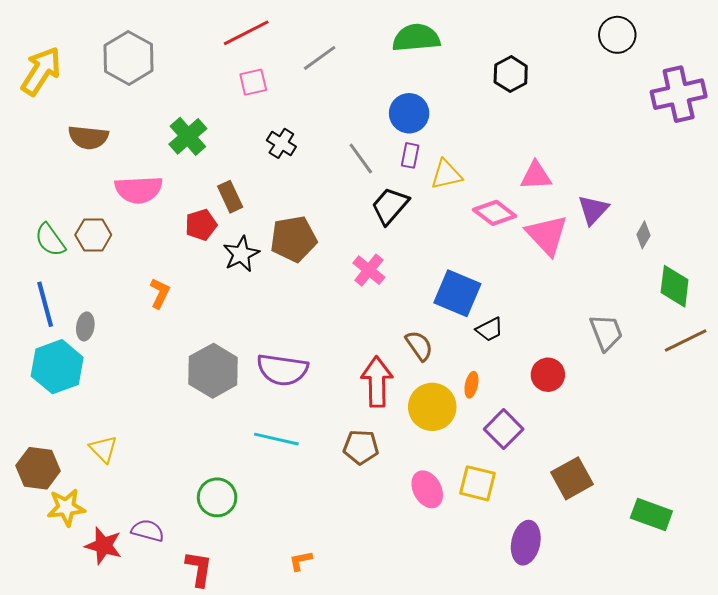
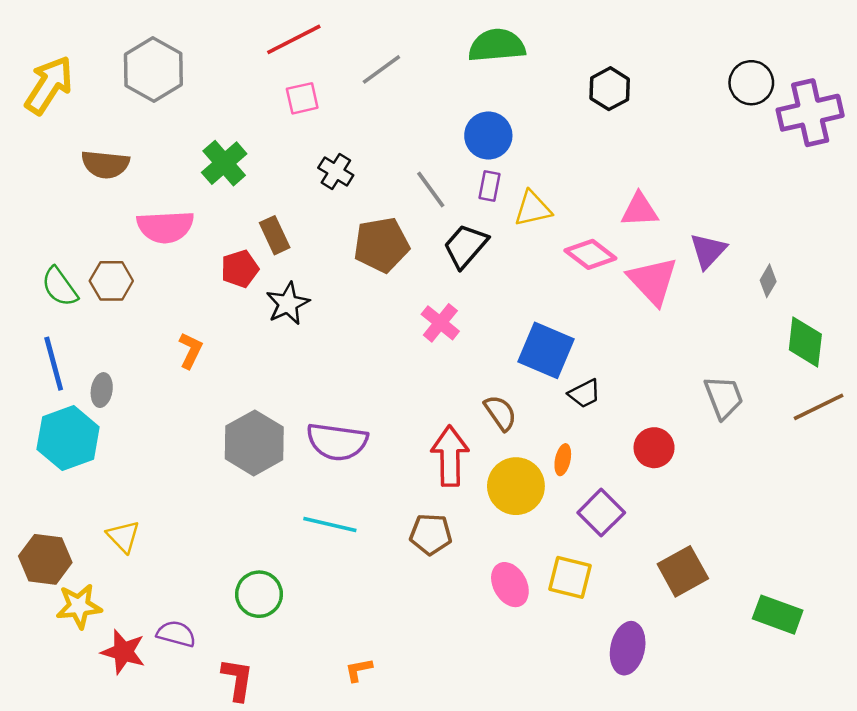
black circle: (617, 35) -> (751, 83), moved
brown pentagon: (293, 239) -> (381, 245), moved

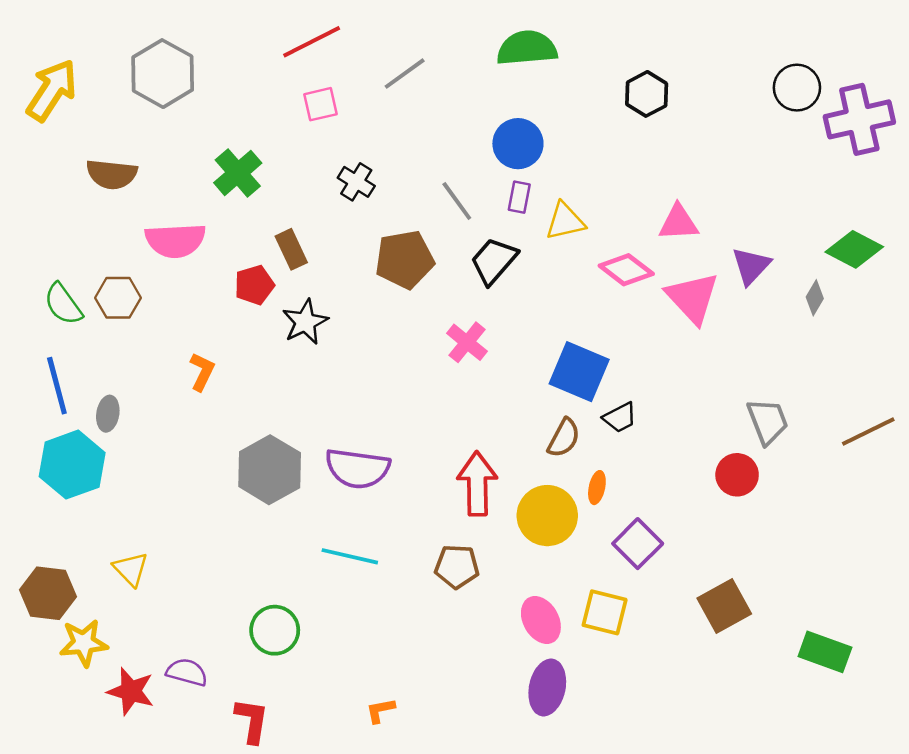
green diamond: (805, 342) -> (854, 249), moved, turned -69
brown semicircle: (500, 413) -> (564, 438), moved, turned 63
red circle: (654, 448) -> (737, 475), moved
purple ellipse: (628, 648) -> (547, 688), moved

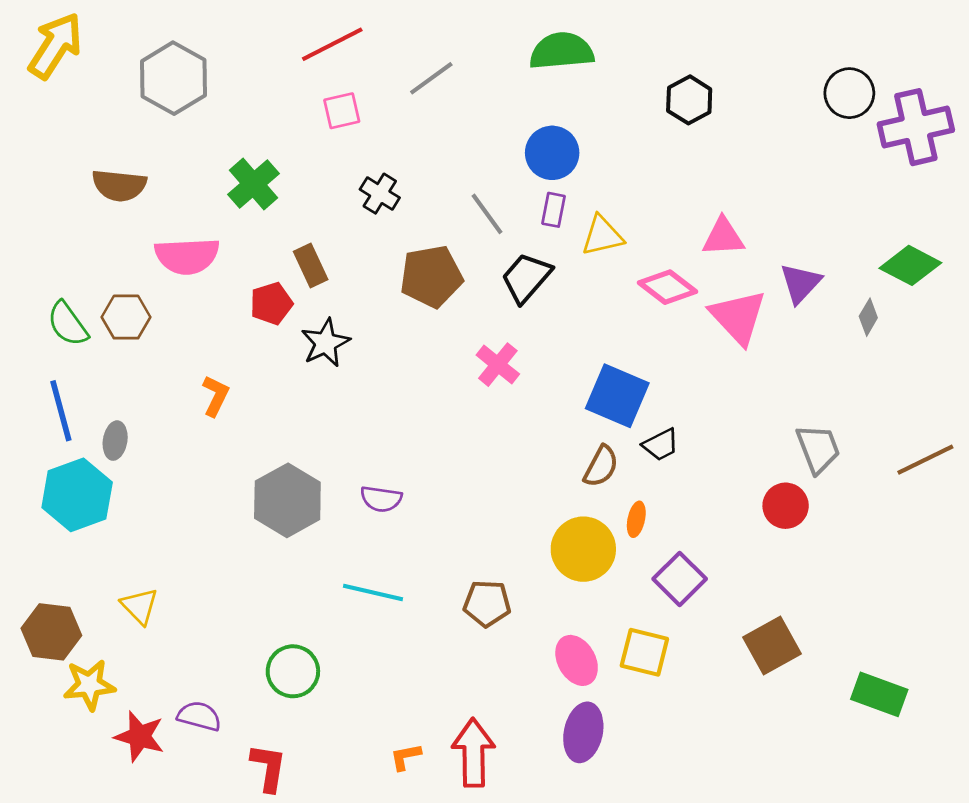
yellow arrow: (52, 90) -> (55, 46), moved
purple semicircle: (357, 468) -> (381, 499), size x0.6
red arrow: (477, 484) -> (473, 753), moved

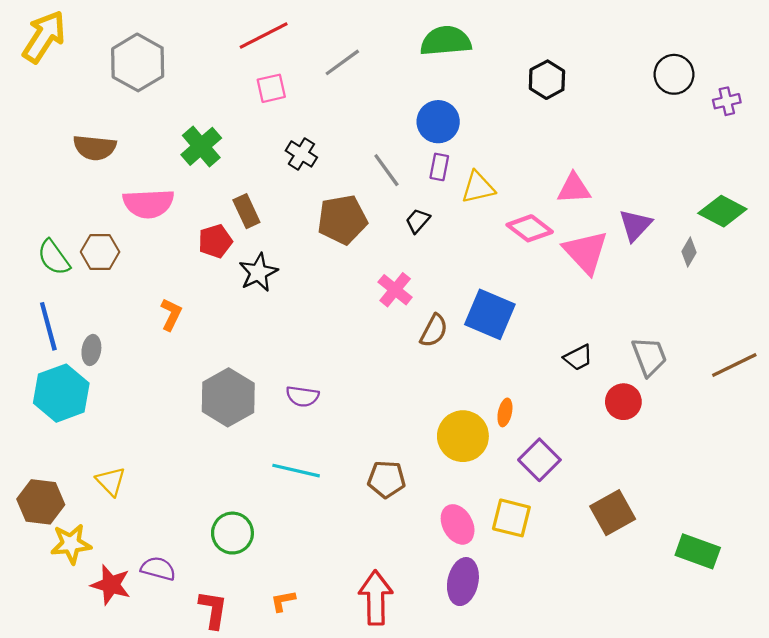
purple cross: (916, 127) -> (727, 101), size x0.5
black trapezoid: (526, 278) -> (418, 221), size x0.6
black trapezoid: (661, 445) -> (578, 358), moved
brown semicircle: (601, 466) -> (434, 331), moved
orange L-shape: (406, 757) -> (283, 601), moved

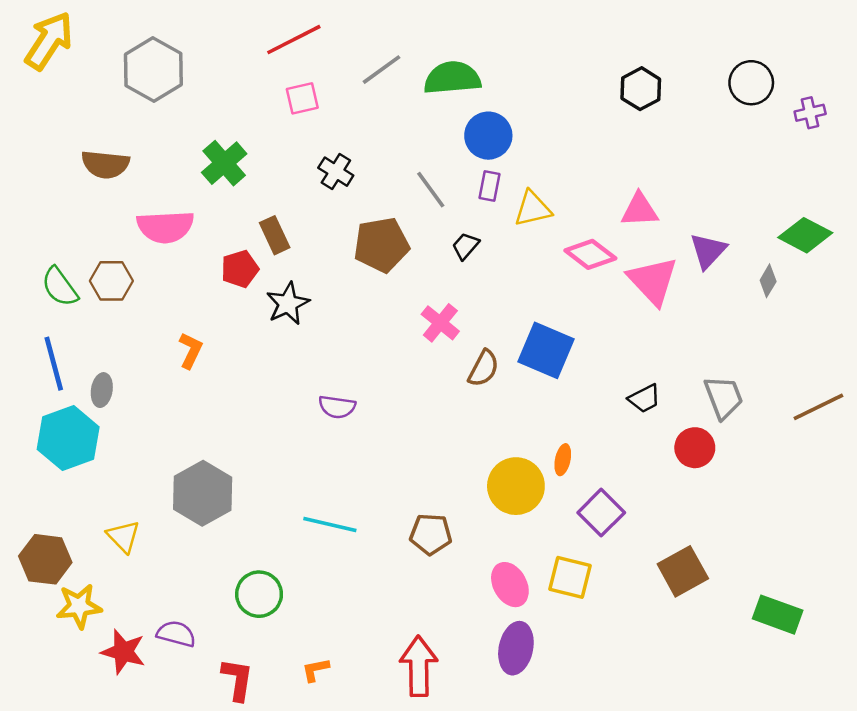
green semicircle: (446, 41) -> (452, 78), moved
black hexagon: (547, 80) -> (641, 89), moved
purple semicircle: (302, 396) -> (337, 407), moved
gray hexagon: (228, 397) -> (203, 493), moved

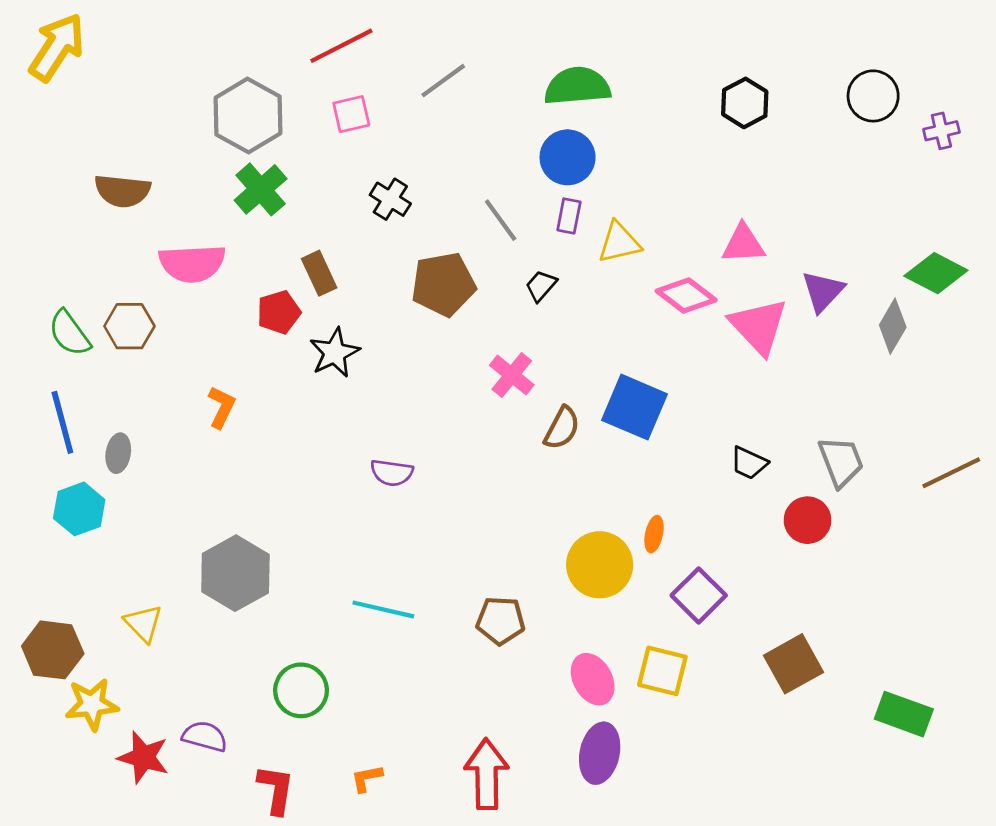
gray hexagon: (153, 70) -> (248, 115), moved
green semicircle: (452, 78) -> (577, 86), moved
gray diamond: (768, 281) -> (893, 326), size x1.4
black trapezoid: (644, 398) -> (749, 463), turned 52
cyan hexagon: (68, 438) -> (79, 509), size x0.7

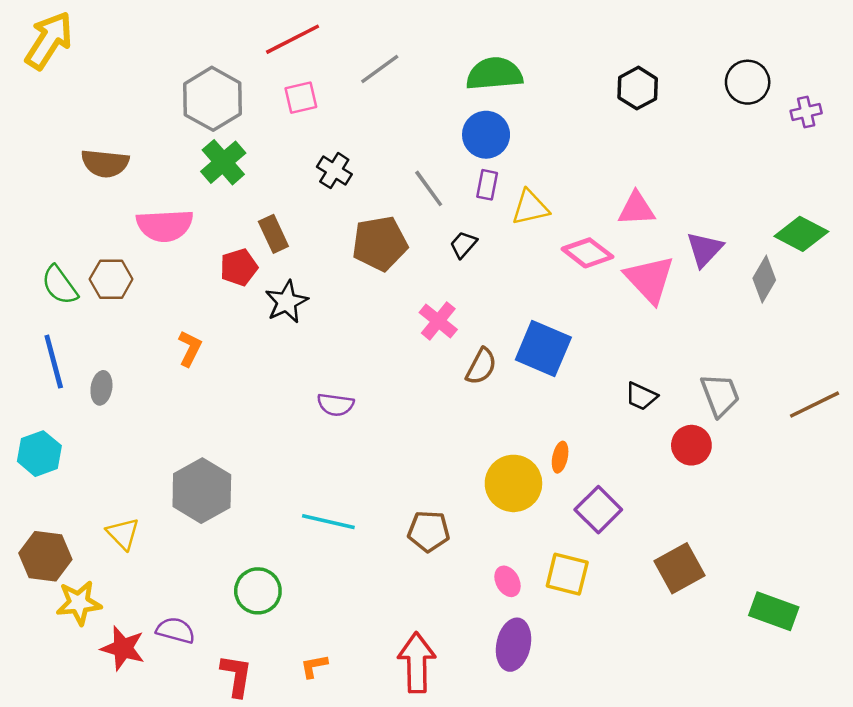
cyan hexagon: (79, 509) -> (39, 454), moved
pink ellipse: (593, 679) -> (508, 581), size x0.7

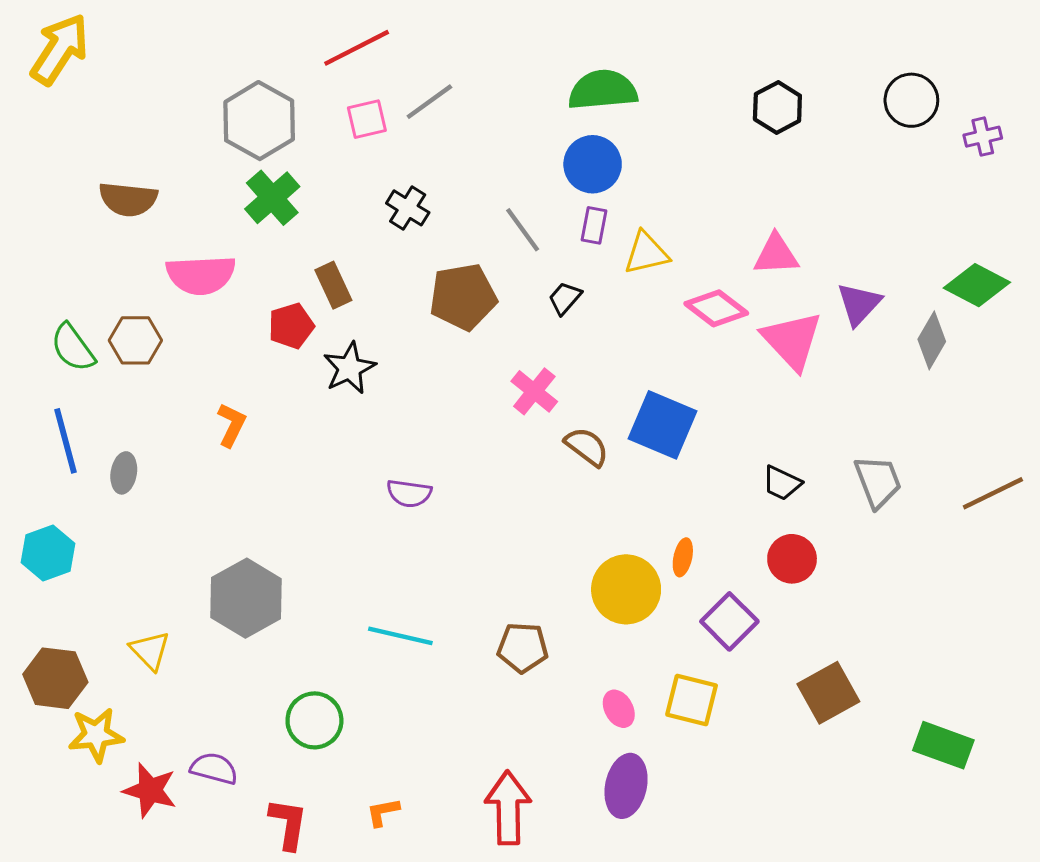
gray line: (380, 69) -> (429, 102), moved
brown semicircle: (481, 366) -> (587, 447), turned -81
red circle: (691, 445) -> (792, 559), moved

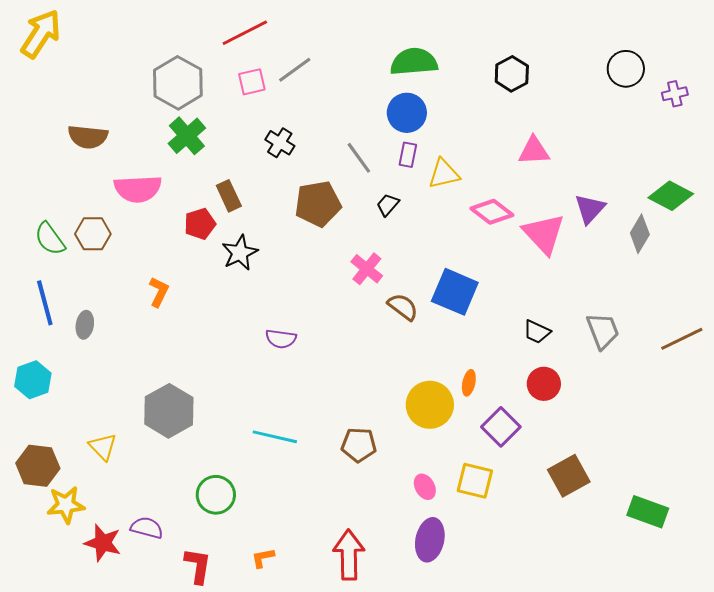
black hexagon: (777, 107) -> (512, 74), moved
pink triangle: (776, 255) -> (534, 151), moved

